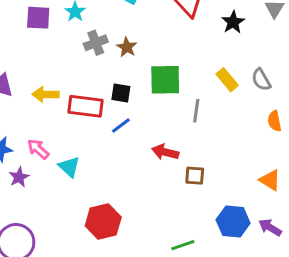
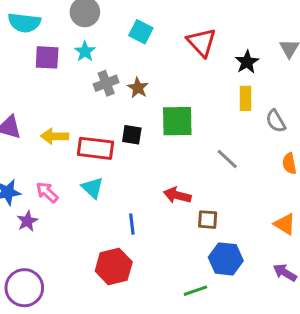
yellow rectangle: (227, 80) -> (245, 98), moved, turned 40
gray line: (196, 111) -> (227, 159), moved, turned -55
blue line: (121, 125) -> (132, 224), moved, turned -60
cyan triangle: (69, 167) -> (92, 188), moved
blue hexagon: (233, 221) -> (226, 259), moved

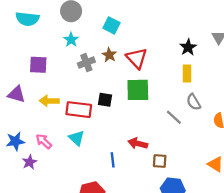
red triangle: (202, 42) -> (137, 58), moved
purple square: (47, 57) -> (38, 65), moved
brown star: (138, 88) -> (109, 55), moved
gray semicircle: (276, 121) -> (194, 102), moved
blue line: (132, 224) -> (113, 160), moved

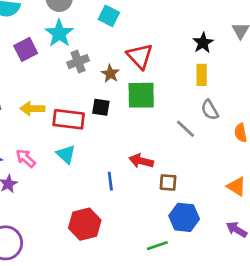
cyan star: (71, 40) -> (59, 33), size x1.5
brown star: (109, 55) -> (110, 74), moved
purple square: (38, 65) -> (26, 49), moved, turned -30

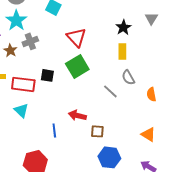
brown star: (110, 74) -> (10, 50), moved
green square: (141, 95) -> (77, 66), turned -30

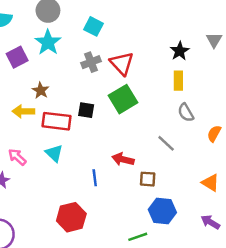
gray cross: (30, 41) -> (91, 62), moved
brown star: (10, 50) -> (41, 90), moved
gray line: (110, 91) -> (166, 143), moved
orange semicircle: (151, 94) -> (214, 133), turned 40

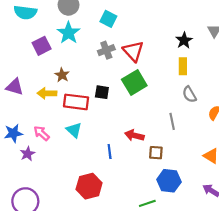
gray line: (166, 143) -> (172, 121), turned 35

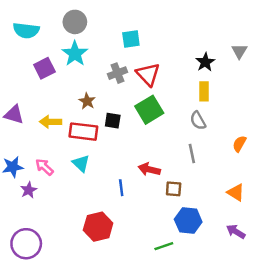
cyan square: (108, 19) -> (131, 39), moved, turned -35
brown star: (62, 75) -> (87, 101), moved
gray semicircle: (189, 94) -> (198, 121), moved

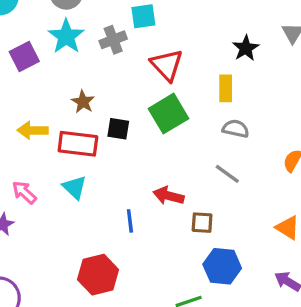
gray cross: (118, 73) -> (113, 40), moved
yellow rectangle: (204, 91) -> (226, 88), moved
gray semicircle: (198, 121) -> (236, 129), turned 132
gray line: (192, 154) -> (227, 174), turned -42

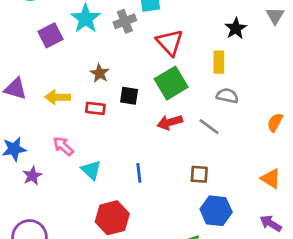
red rectangle: (78, 144) -> (95, 108), size x0.6
gray line: (227, 174) -> (209, 127), moved
cyan triangle: (75, 187) -> (91, 170), moved
pink arrow: (24, 192) -> (63, 146), moved
red arrow: (168, 196) -> (170, 122), moved, turned -30

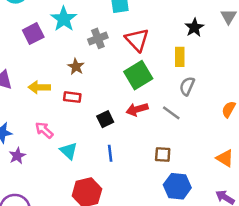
gray cross: (125, 21) -> (98, 38), moved
black square: (129, 96) -> (105, 119), moved, turned -35
gray semicircle: (227, 96) -> (187, 86), turned -78

